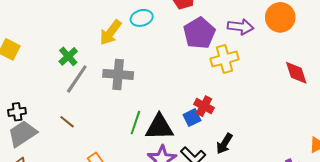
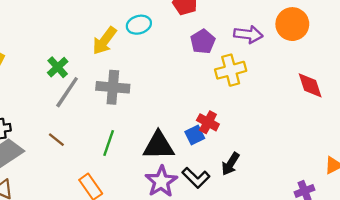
purple pentagon: (199, 33) -> (203, 42), size x0.7
green line: (135, 123) -> (109, 143), moved

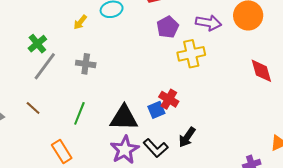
yellow arrow: (104, 41) -> (80, 22), size x0.6
gray cross: (113, 87) -> (86, 64), size x0.7

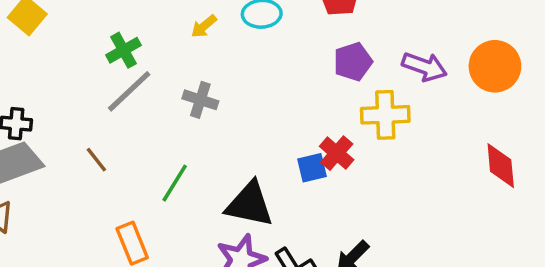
red cross: (169, 99) -> (337, 153), moved
blue square: (156, 110) -> (312, 168), moved

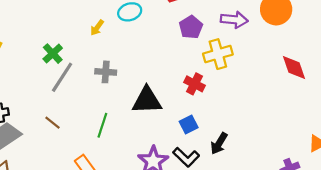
blue square: (312, 168) -> (189, 124), moved
black triangle: (250, 204) -> (147, 100), moved

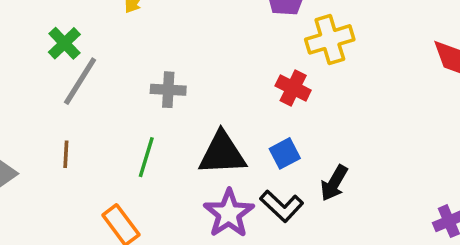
gray cross: (106, 72) -> (168, 90), moved
black triangle: (147, 100) -> (222, 153), moved
brown line: (52, 123) -> (66, 154), turned 56

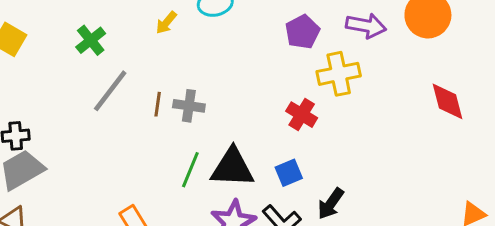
green cross: (64, 43) -> (91, 40), moved
brown line: (66, 154) -> (158, 104), moved
green line: (146, 157) -> (190, 170), moved

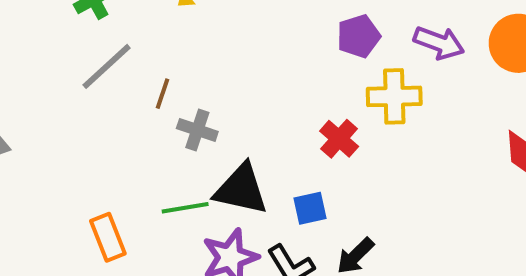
gray cross: (189, 106) -> (197, 130), moved
green line: (190, 170) -> (185, 208), moved, turned 48

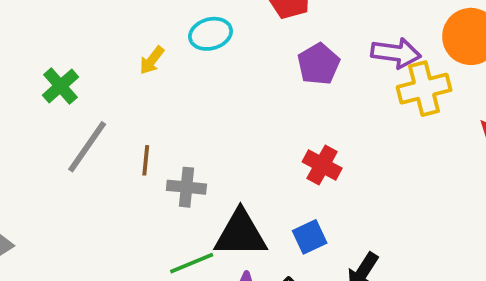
yellow cross: (394, 96) -> (424, 89), moved

